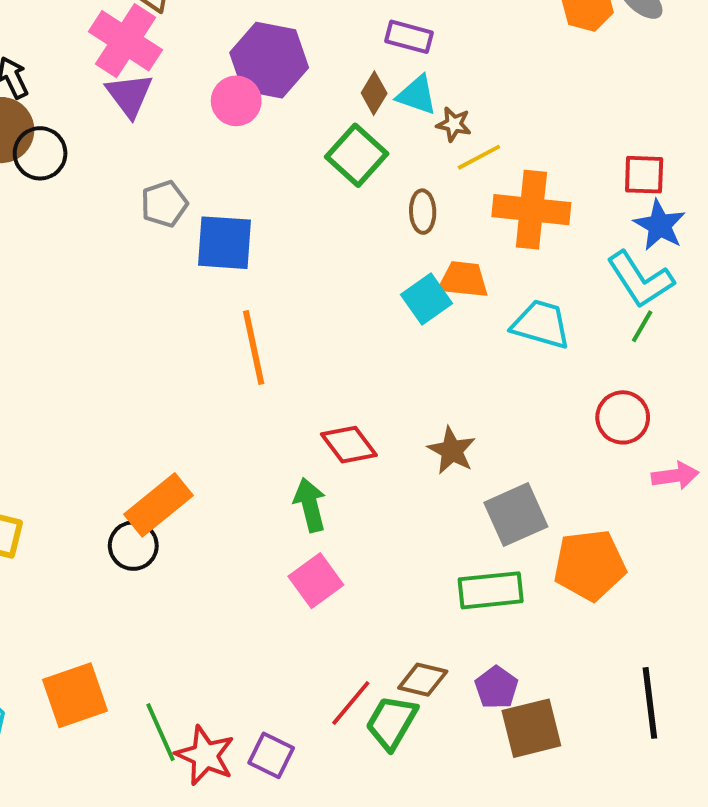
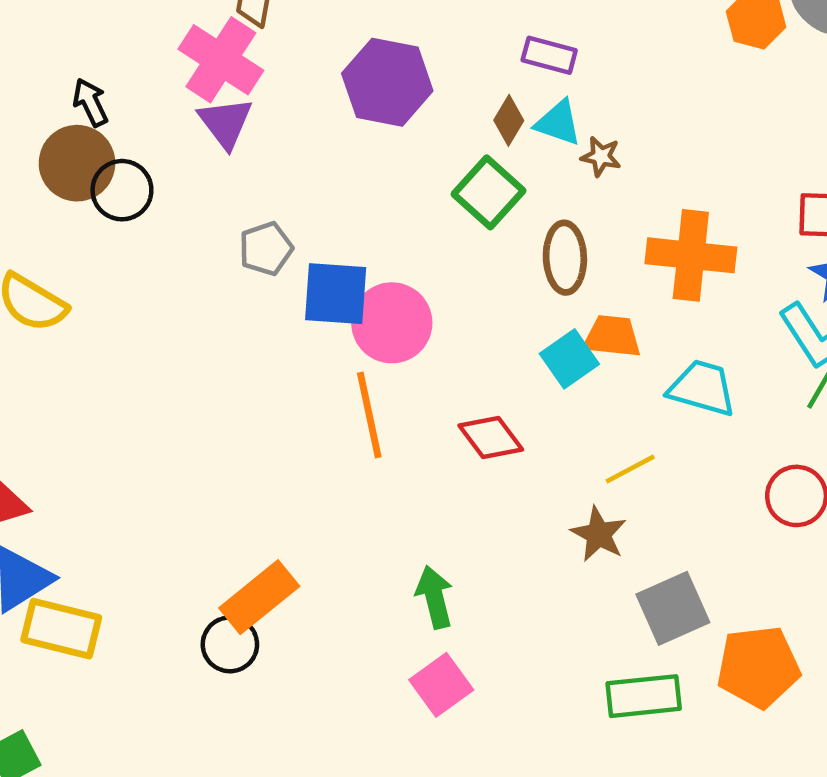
pink circle: (236, 101) -> (392, 323), moved, size x1.4
yellow line: (479, 157) -> (630, 469), moved
brown ellipse: (423, 212) -> (565, 258), size x1.4
red diamond: (349, 445) -> (491, 437), moved

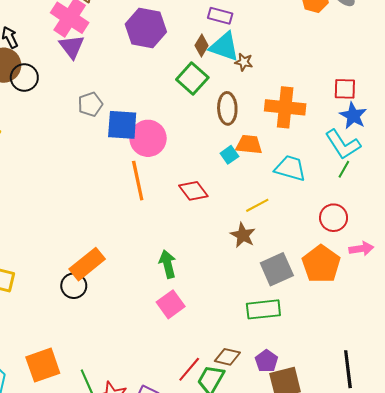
cyan triangle: (558, 123) -> (224, 47), size x1.4
cyan square: (569, 359) -> (229, 155), size x0.7
orange pentagon: (758, 667) -> (321, 264), moved, turned -30

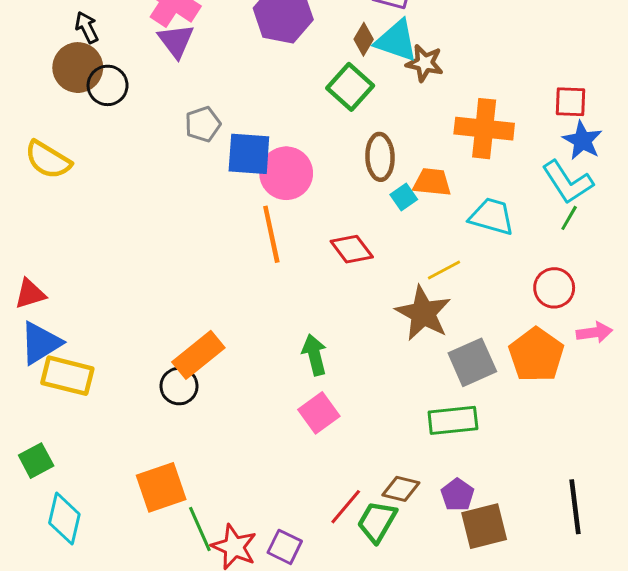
brown star: (244, 62) -> (425, 63), size x1.4
brown ellipse: (227, 108) -> (380, 157), moved
brown star: (243, 235) -> (423, 313), size x1.5
orange square: (43, 365) -> (161, 487), moved

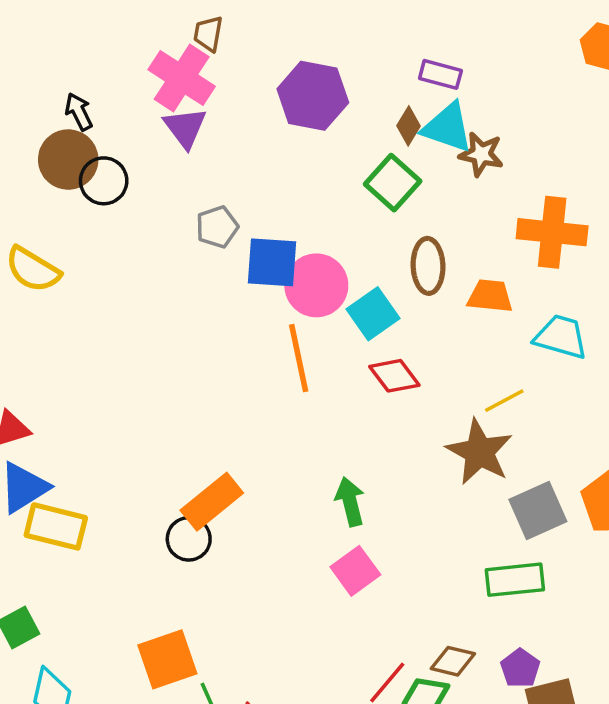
cyan square: (404, 197) -> (373, 314), moved, size x1.6

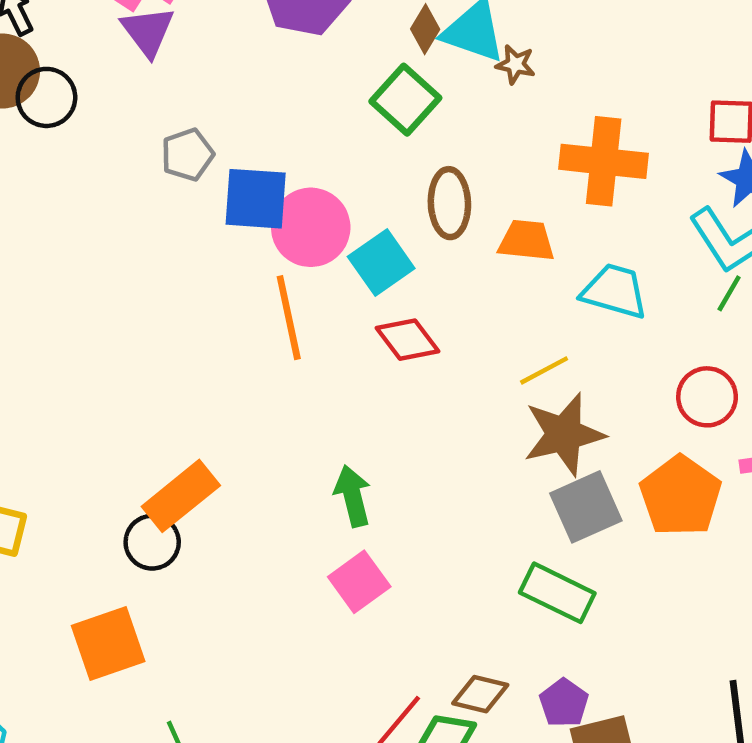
brown star: (481, 154) -> (515, 64), size x0.7
brown star: (479, 452) -> (564, 434), moved, turned 30
green rectangle: (515, 580) -> (557, 593), turned 32
orange square: (167, 659) -> (108, 643), moved

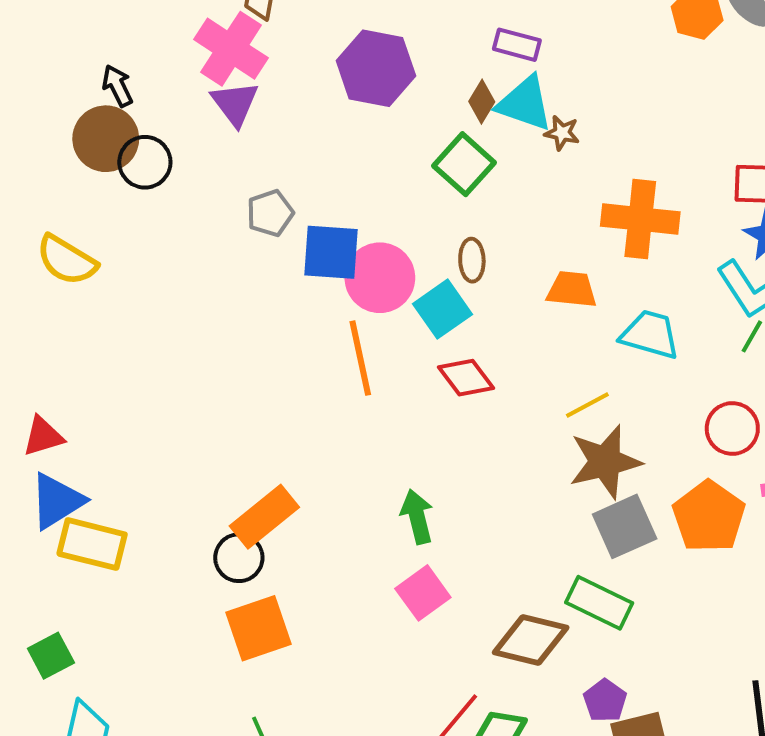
brown ellipse: (449, 203) -> (472, 260), moved, size x0.7
orange square: (108, 643) -> (258, 628), moved
brown diamond: (480, 694) -> (531, 640), moved, size x1.5

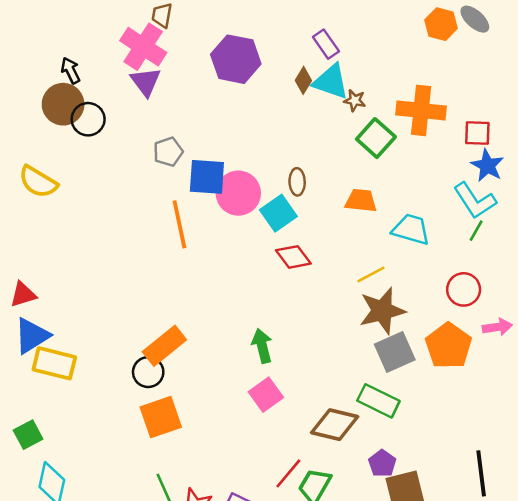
purple rectangle: (517, 45) -> (326, 44), turned 40
green square: (464, 164) -> (376, 138), moved
orange cross: (640, 219) -> (421, 110), moved
orange line: (360, 358) -> (179, 224), moved

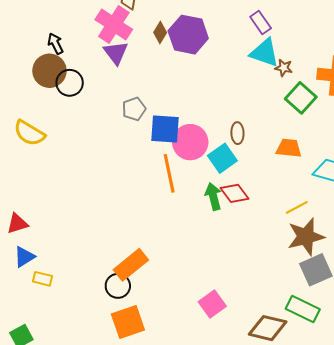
brown diamond: (303, 80) -> (160, 33), moved
orange line: (179, 224) -> (169, 173), moved
blue triangle: (32, 336) -> (24, 257), size x0.7
green arrow: (262, 346) -> (213, 196), moved
yellow rectangle: (54, 363) -> (42, 279), size x0.6

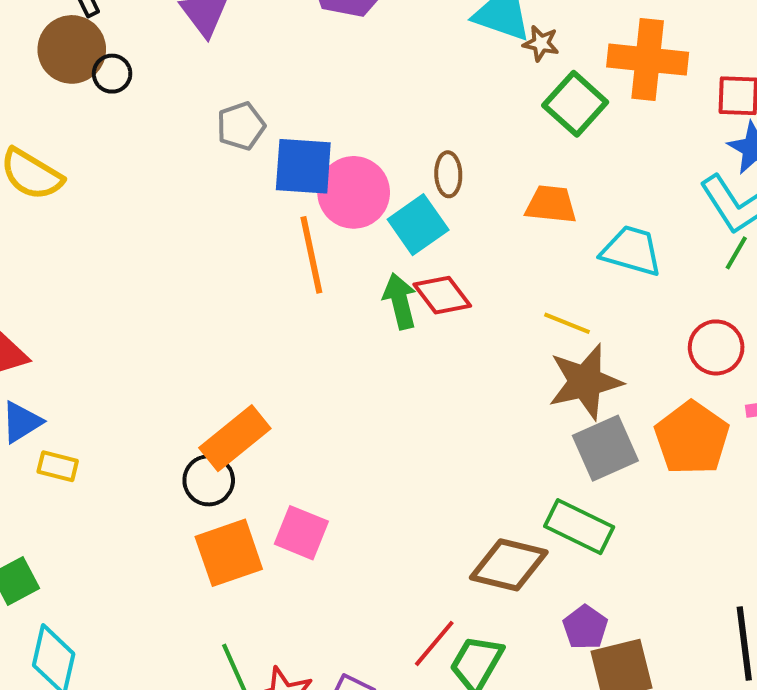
black circle: (70, 83) -> (112, 74), size x0.7
yellow line: (297, 207) -> (567, 323), turned 50
pink square: (212, 304) -> (301, 533), moved, turned -32

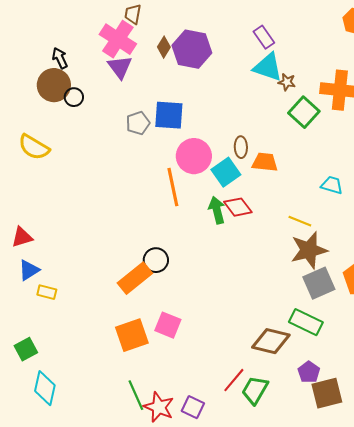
blue square: (303, 166) -> (169, 115), moved
orange trapezoid: (551, 204) -> (265, 162), moved
cyan trapezoid: (632, 251) -> (332, 185), size x0.7
black circle: (209, 480) -> (156, 260), moved

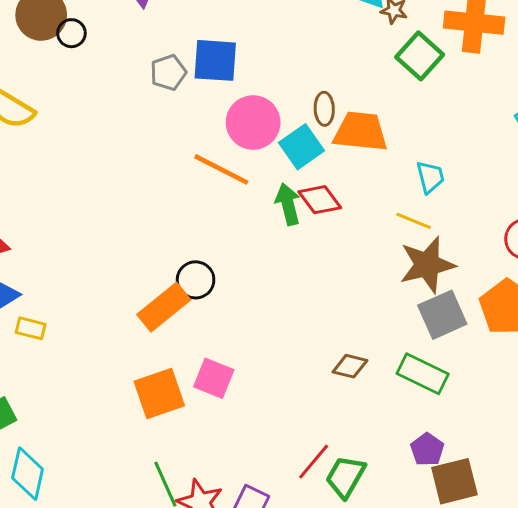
orange trapezoid: (265, 162) -> (361, 132), size x1.4
cyan trapezoid: (332, 185) -> (430, 177), moved, turned 60
orange line: (173, 187) -> (221, 169), turned -51
brown diamond: (271, 341) -> (350, 366), moved, size x0.6

